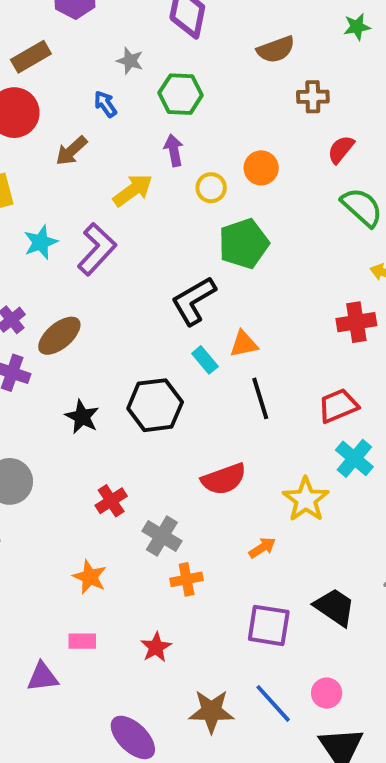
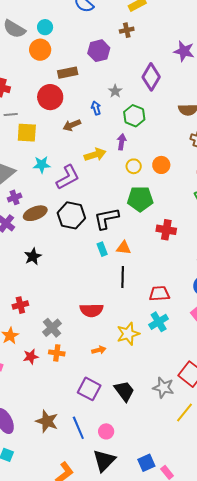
red cross: (356, 322) -> (166, 230), moved
black hexagon: (155, 405) -> (71, 215), moved
red cross: (111, 501) -> (20, 305), moved
red star: (156, 647) -> (31, 357), moved

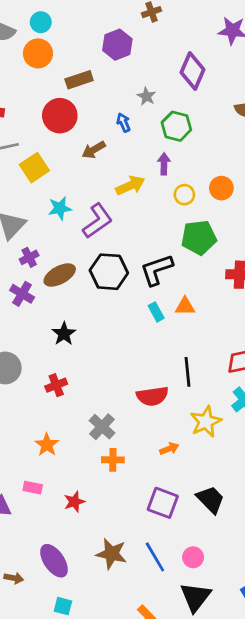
yellow square: (27, 133) -> (34, 168), turned -30
black line: (123, 277) -> (188, 372), moved
red cross: (20, 305) -> (56, 385), moved
red star: (31, 357) -> (74, 502), moved

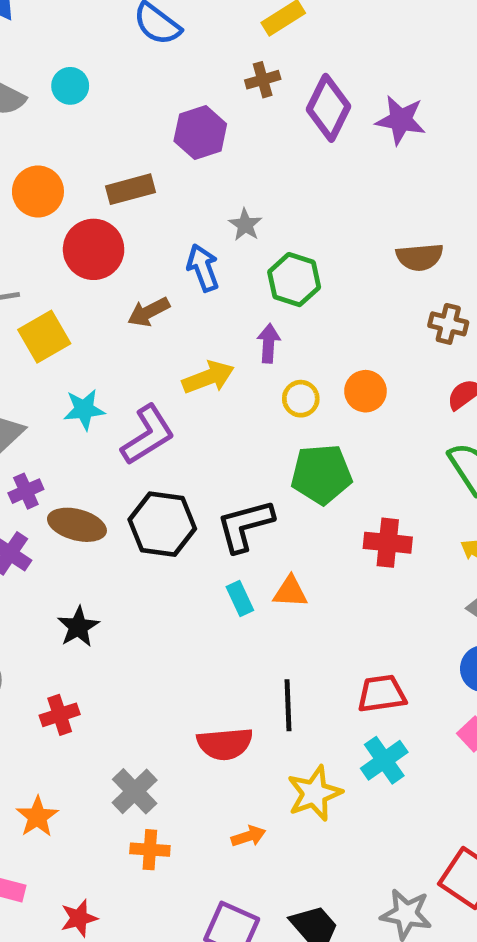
orange circle: (38, 53) -> (38, 191), moved
purple diamond: (192, 71) -> (328, 108), moved
blue arrow: (124, 123) -> (203, 268), size x1.4
brown ellipse: (60, 275) -> (77, 525), turned 40

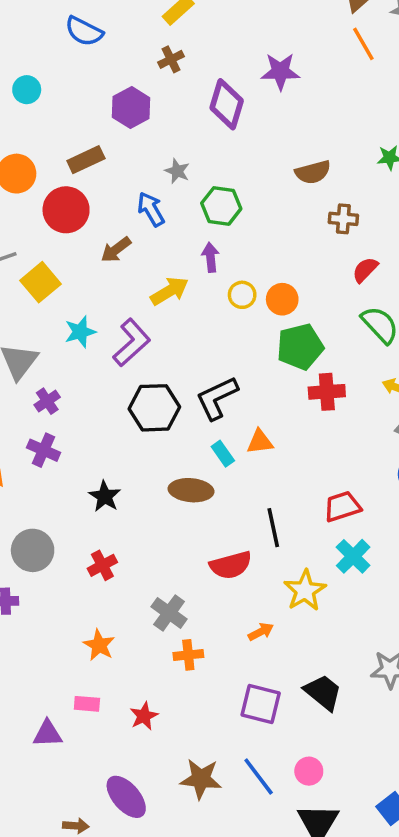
purple diamond: (328, 108) -> (227, 104), moved
orange circle: (365, 391) -> (282, 299), moved
green pentagon: (321, 474) -> (300, 347), moved
brown ellipse: (77, 525) -> (191, 490), moved

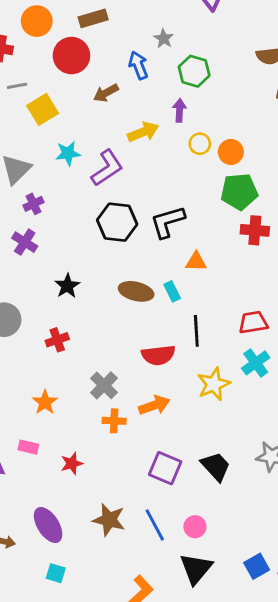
cyan rectangle: (223, 454) -> (172, 291), moved
orange arrow: (261, 632) -> (154, 405), moved, size x1.5

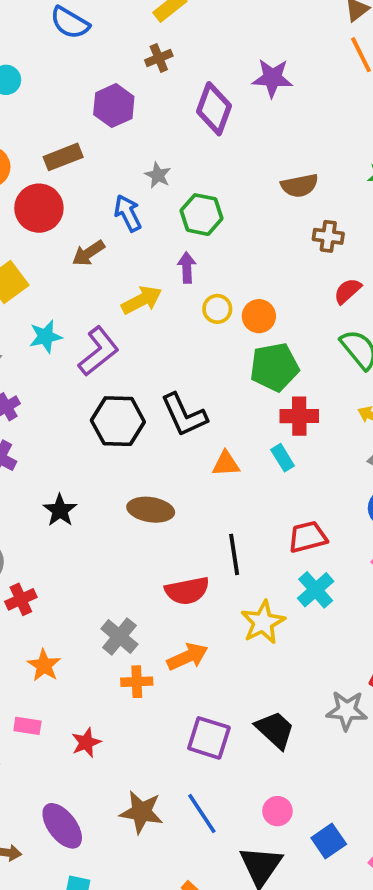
black L-shape: (168, 222) -> (184, 415), turned -93
cyan rectangle: (172, 291) -> (283, 458), moved
red cross: (57, 340) -> (21, 599), moved
pink circle: (195, 527) -> (277, 811), moved
blue square: (257, 566) -> (329, 841), moved

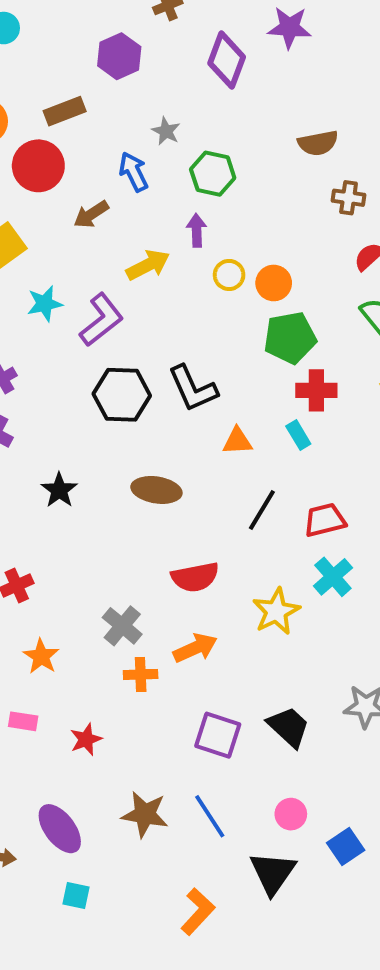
black line: (234, 554) -> (262, 510), moved, turned 39

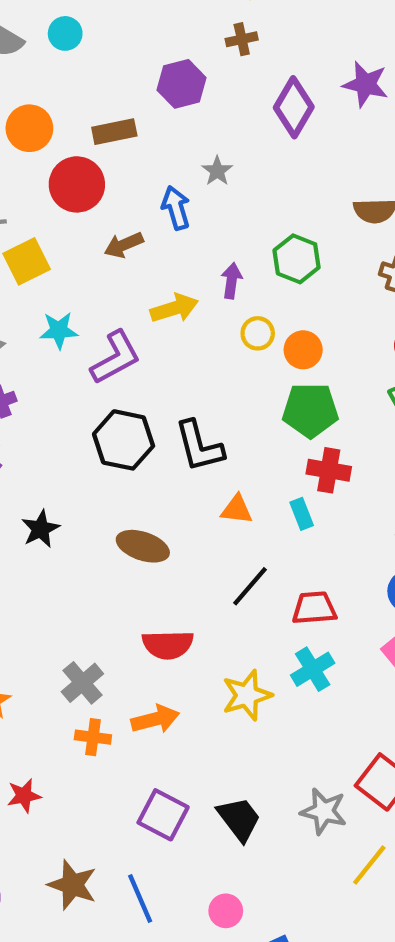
green hexagon: (213, 174) -> (297, 259), moved

